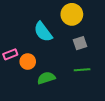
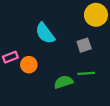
yellow circle: (72, 14) -> (96, 15), moved
green semicircle: (46, 78) -> (63, 82), moved

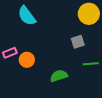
cyan semicircle: (45, 33) -> (27, 16), moved
green line: (86, 73) -> (91, 64), moved

